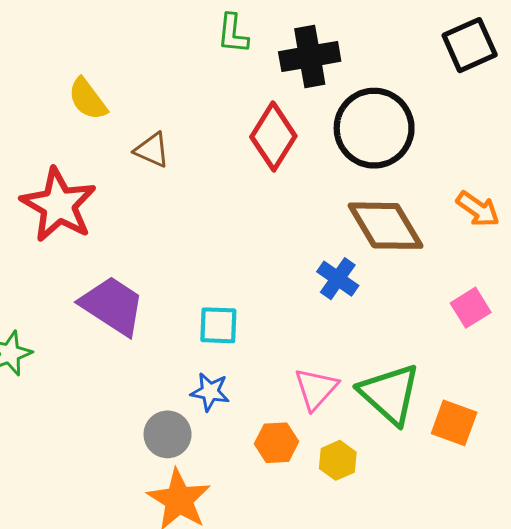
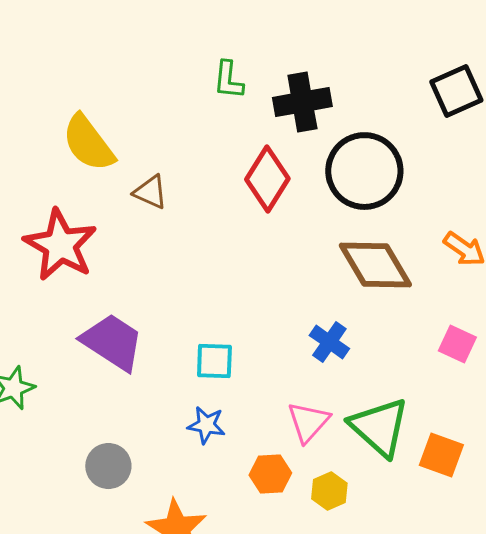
yellow semicircle: (88, 99) -> (88, 143), size x1.4
blue cross: (338, 279) -> (329, 342), moved
pink square: (471, 308) -> (457, 344), turned -33
gray circle: (168, 434) -> (108, 466), moved

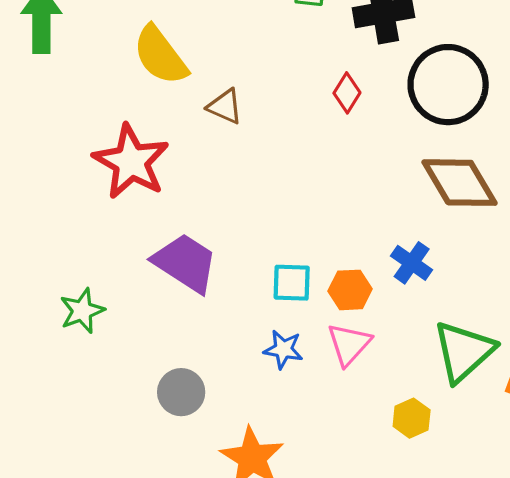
red diamond: (267, 179) -> (347, 93), size x0.6
pink triangle: (308, 422) -> (349, 344), moved
green triangle: (379, 427) -> (464, 351), turned 36
orange hexagon: (270, 474) -> (350, 290), moved

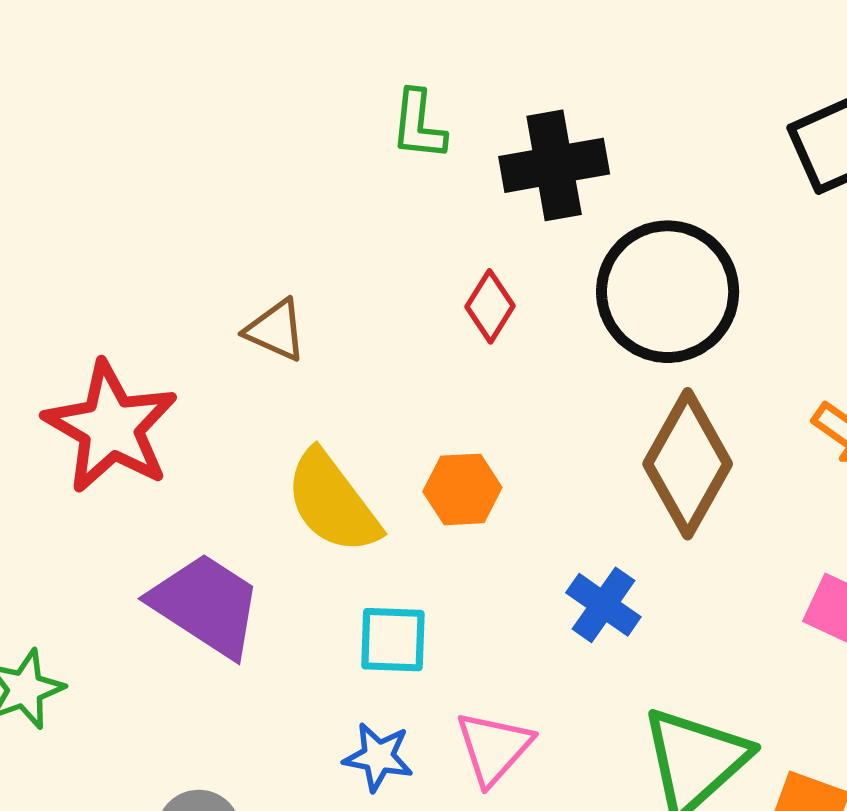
yellow semicircle: (160, 55) -> (332, 502), moved
brown diamond: (460, 183) -> (688, 464), turned 60
orange hexagon: (350, 290) -> (462, 489), moved

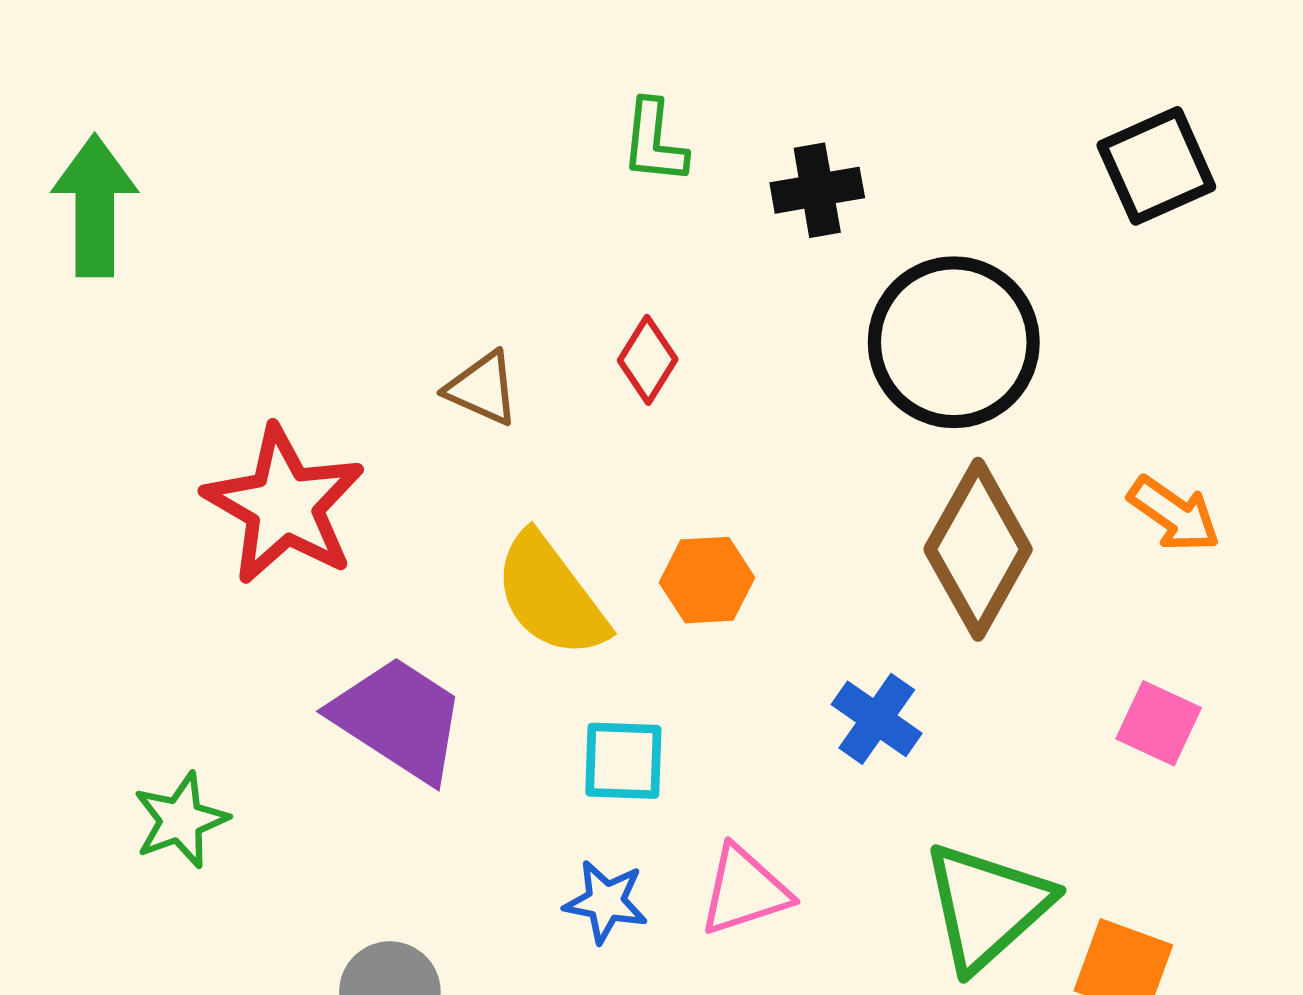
black cross: (554, 165) -> (817, 190), size x0.7
red diamond: (490, 306) -> (648, 360), moved
pink triangle: (494, 748) -> (745, 891), turned 30

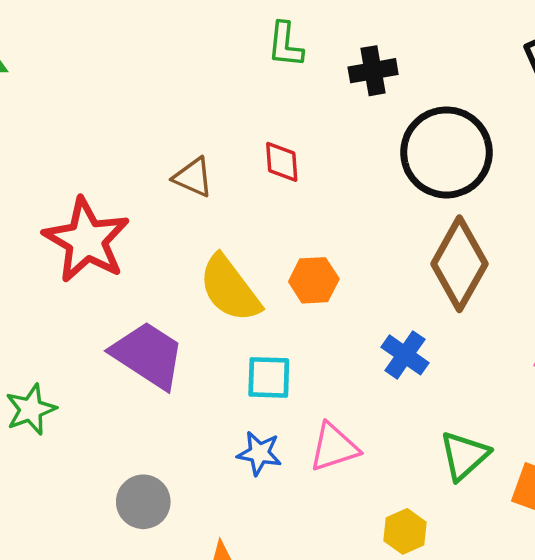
red diamond: (648, 360) -> (282, 162), turned -36
green triangle: (987, 906) -> (464, 456), size x0.7

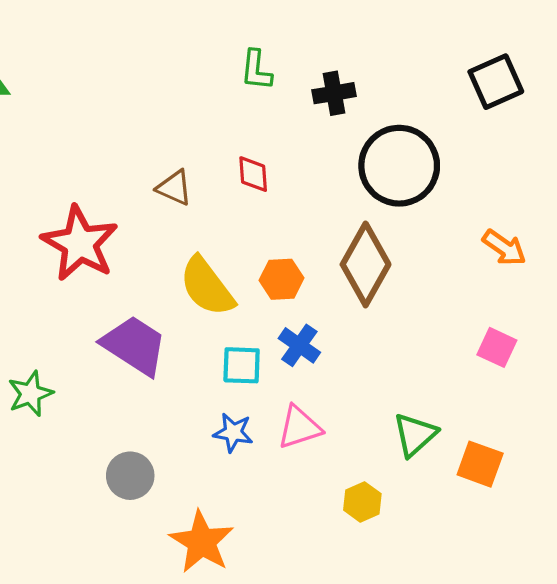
brown diamond: (459, 264) -> (366, 264), moved
blue cross: (405, 355) -> (299, 345), moved

